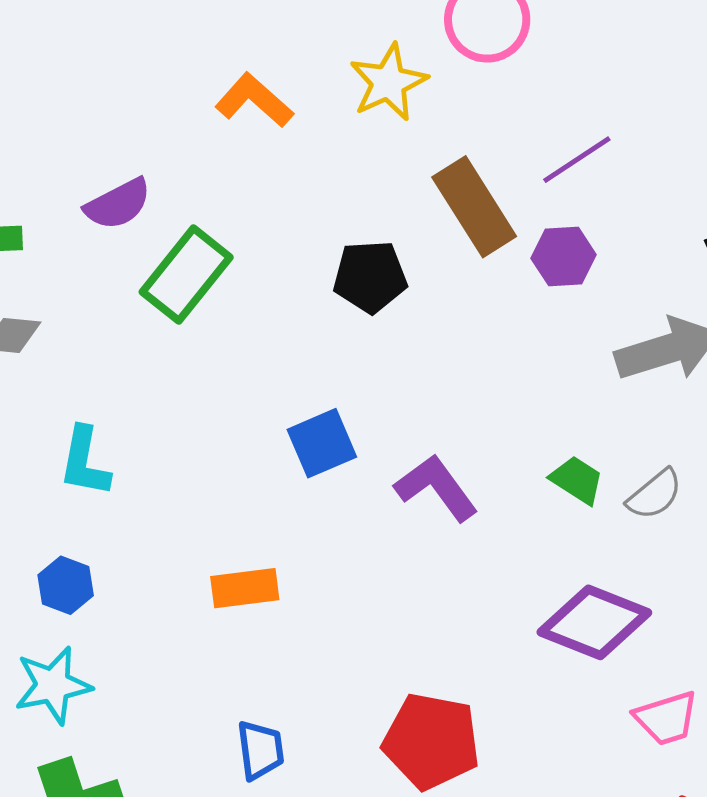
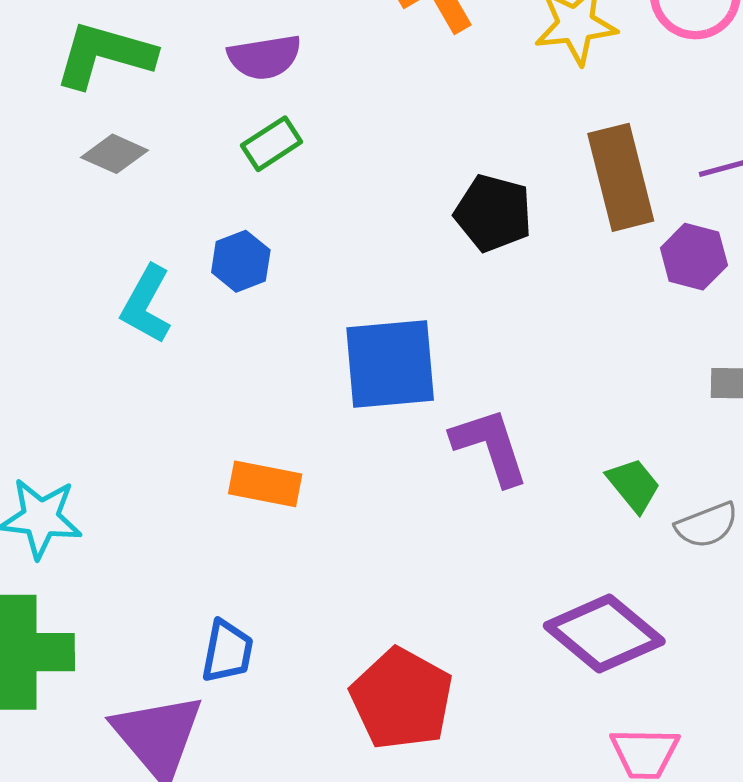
green rectangle: (186, 275) -> (272, 144), moved, size x0.6
blue square: (322, 443) -> (390, 364), size x1.4
blue hexagon: (66, 585) -> (241, 261), moved

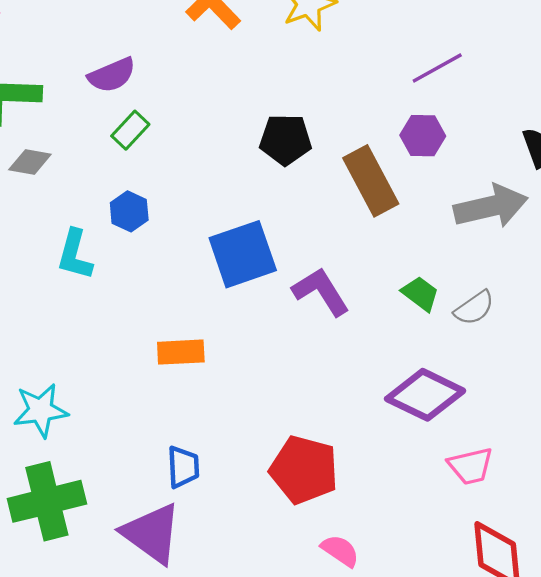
brown rectangle: (621, 177) -> (371, 181), moved

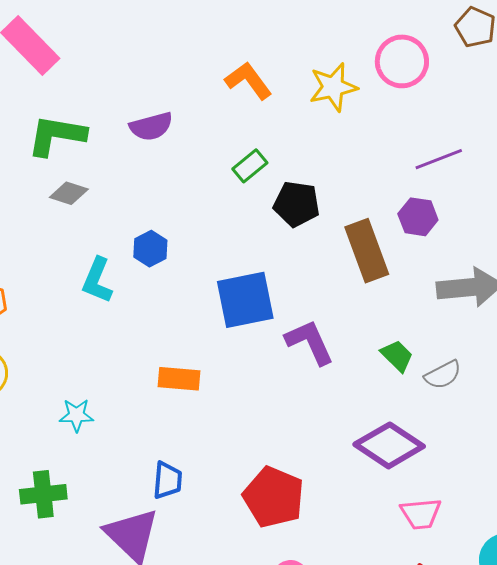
green rectangle: (130, 130) -> (250, 166), moved
cyan star: (41, 410) -> (76, 415), moved, size x0.7
green cross: (47, 501) -> (43, 494), size x0.7

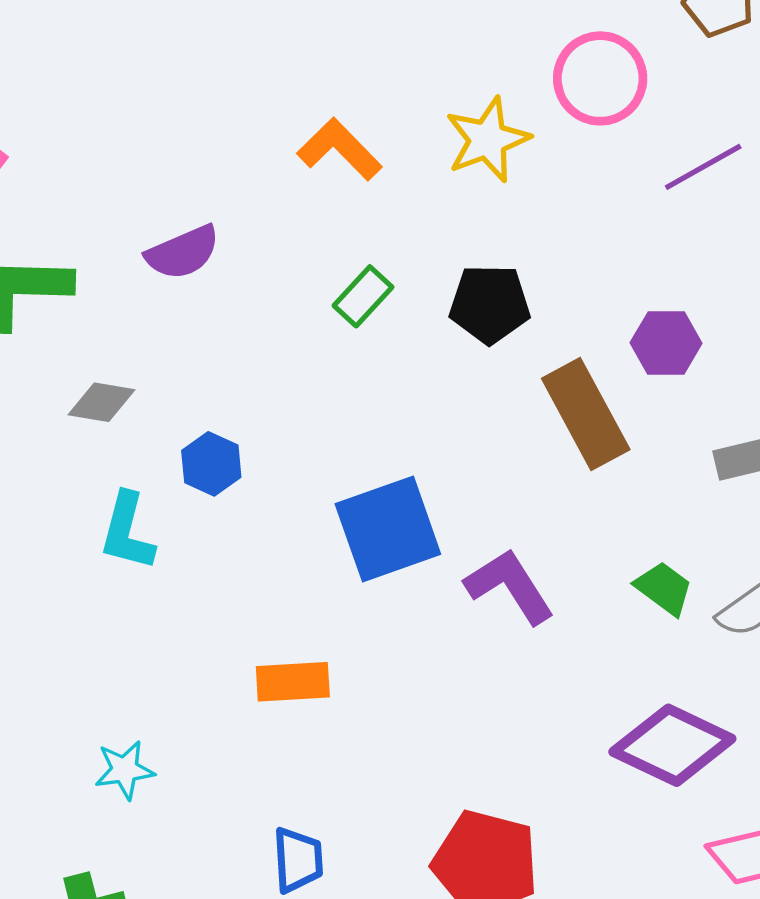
purple line: (439, 159) -> (703, 167), moved
gray diamond: (69, 193) -> (102, 402), moved
black pentagon: (297, 204) -> (490, 304), moved

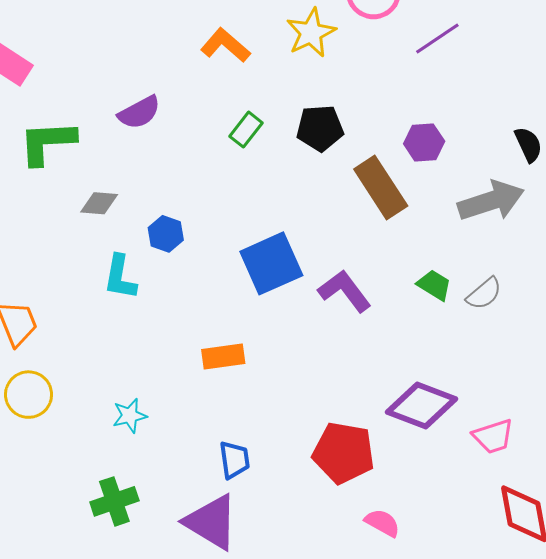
purple diamond: (672, 745) -> (421, 405), moved

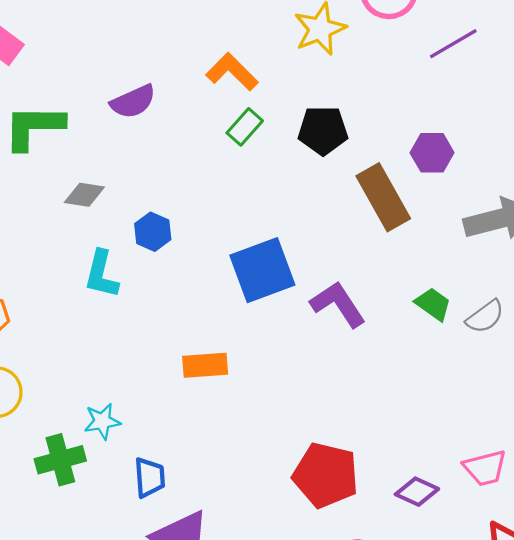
orange L-shape: (225, 45) -> (232, 72), moved
purple diamond: (421, 405) -> (417, 492), moved, size x0.6
blue trapezoid: (234, 460) -> (150, 477), moved
green cross: (114, 501) -> (60, 460), moved

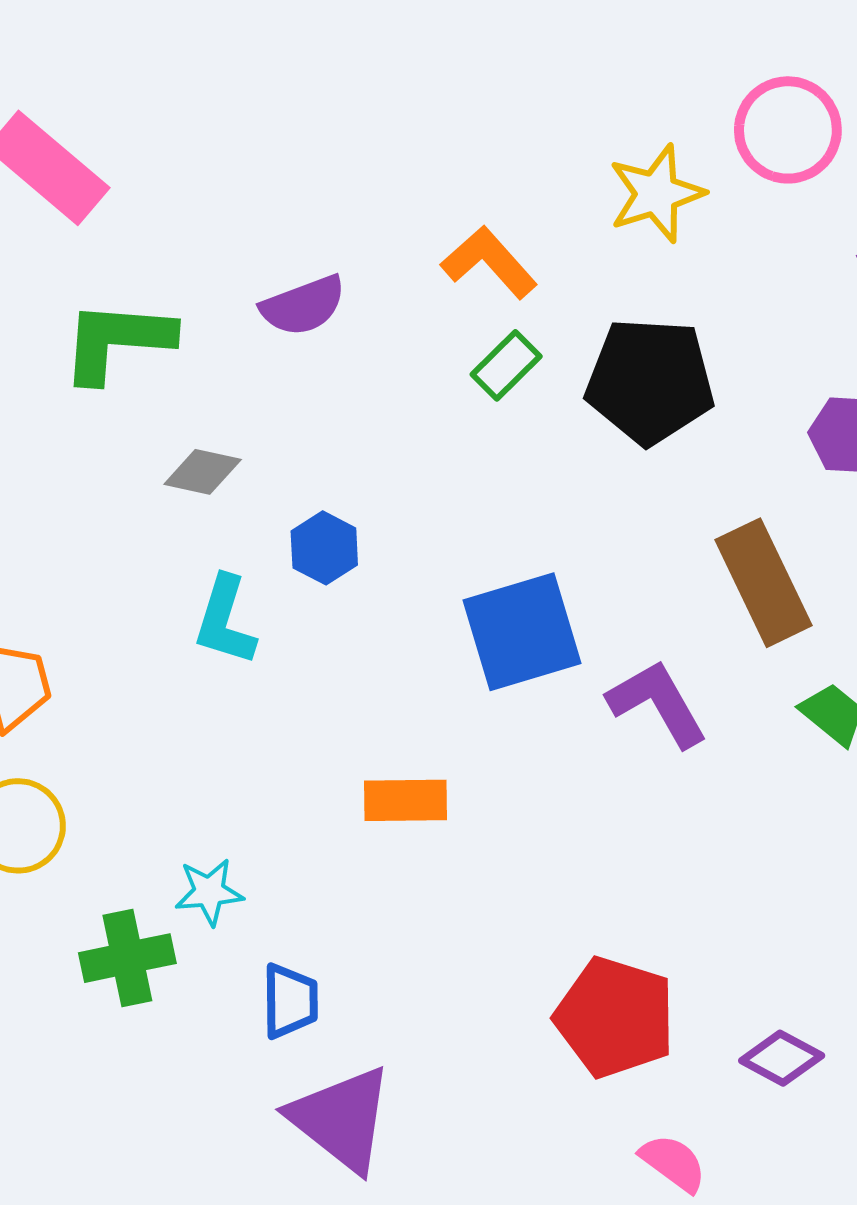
black pentagon: (323, 130) -> (650, 381), size x1.4
brown rectangle: (383, 197) -> (763, 583), moved

